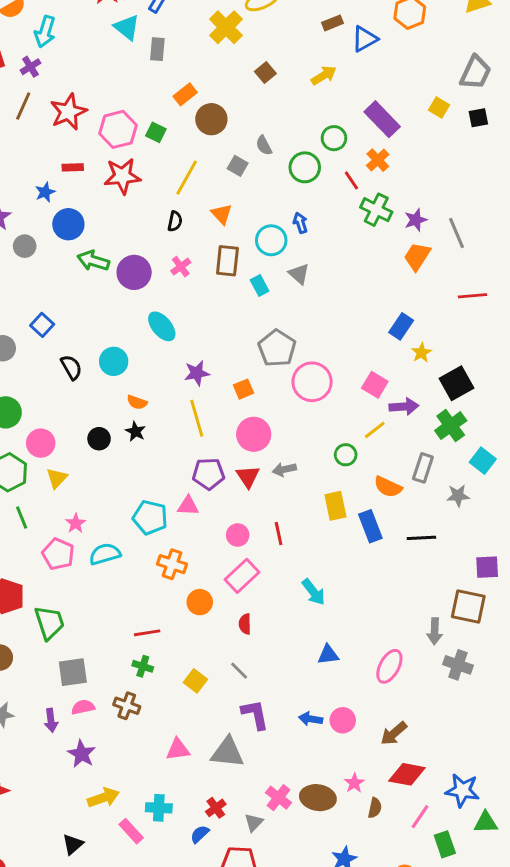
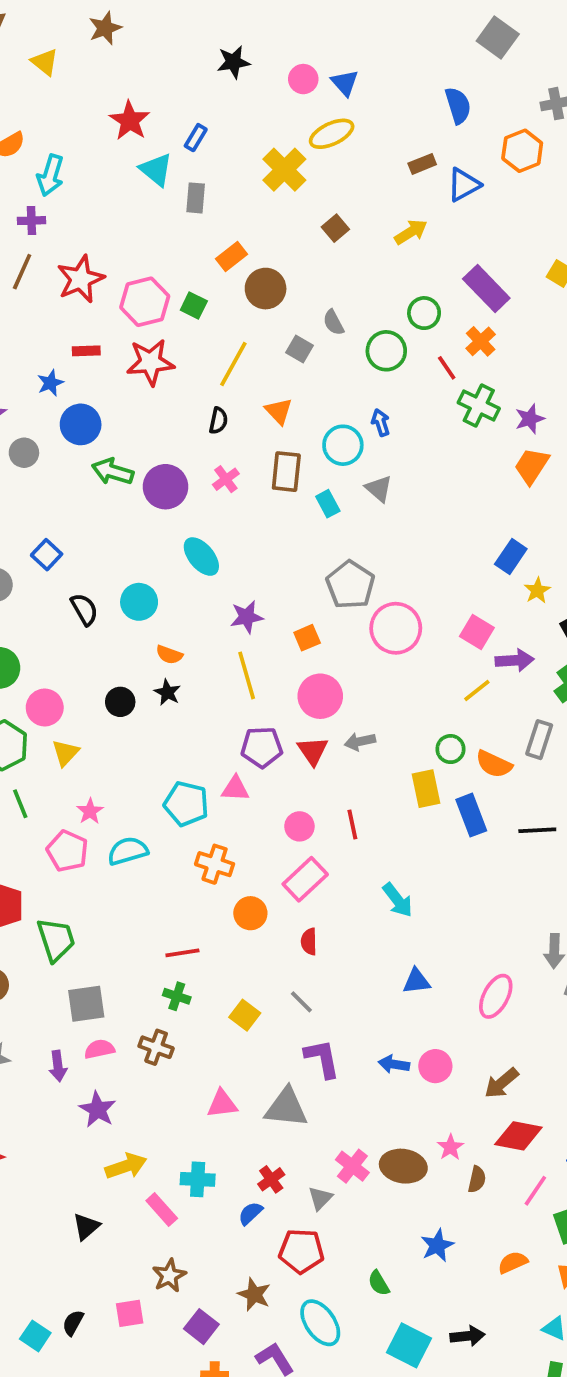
purple cross: (30, 67) -> (31, 221), turned 30
green circle: (346, 455) -> (450, 749), moved

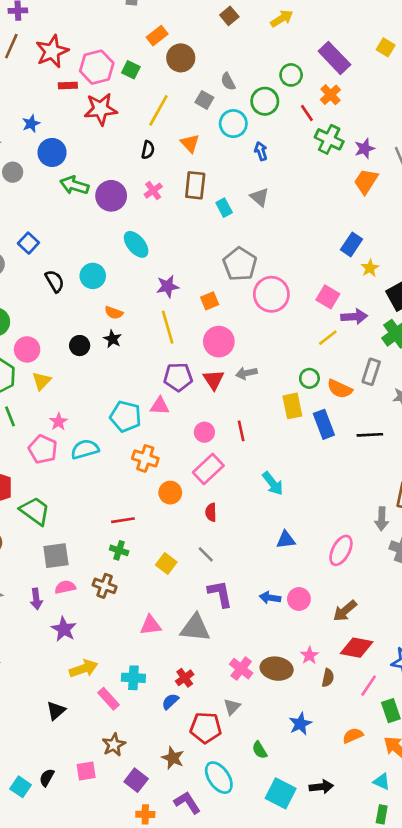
red rectangle: (86, 351) -> (68, 85), moved
cyan circle: (343, 445) -> (233, 124), moved
green trapezoid: (56, 940) -> (35, 511), turned -36
gray triangle: (320, 1198) -> (232, 707), moved

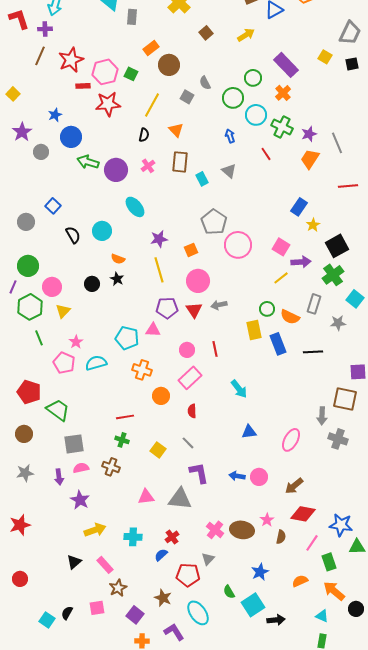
red line: (307, 113) -> (266, 154), moved
cyan circle: (233, 124) -> (256, 115), moved
pink rectangle: (109, 699) -> (105, 565), moved
cyan square: (281, 793) -> (253, 605), moved, turned 30

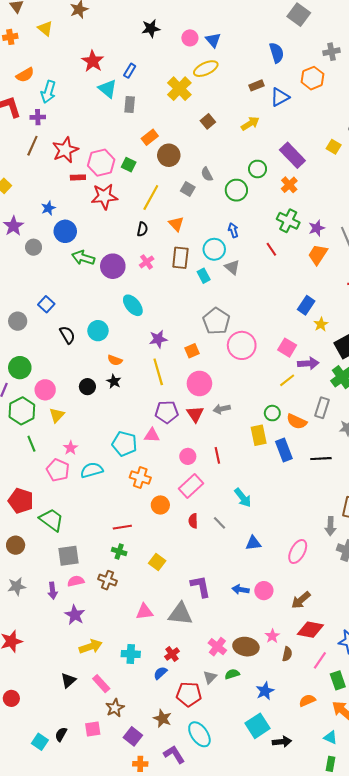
cyan circle: (256, 115) -> (214, 249), moved
gray line: (188, 443) -> (220, 523), moved
green semicircle: (229, 592) -> (232, 674), moved, turned 104

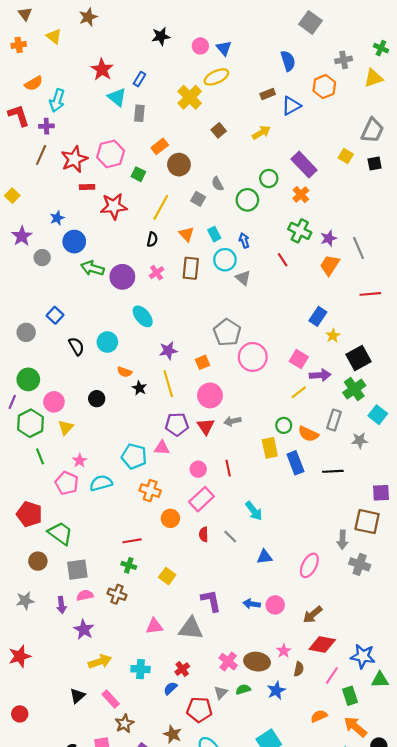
pink hexagon: (101, 163) -> (111, 154), moved
cyan rectangle: (204, 276) -> (214, 234), moved
black star: (114, 381) -> (139, 388), moved
brown circle: (16, 545) -> (38, 561), moved
blue star: (265, 691) -> (276, 690), moved

